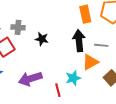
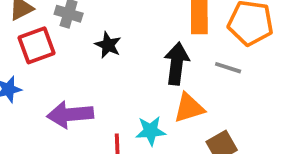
gray line: (101, 45) -> (228, 68), moved

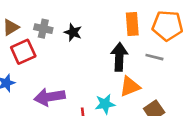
black star: (108, 45) -> (73, 32), moved

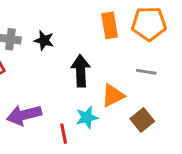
black arrow: (119, 57) -> (81, 71), moved
gray line: (154, 57) -> (146, 72), moved

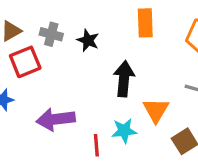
orange rectangle: (110, 25) -> (145, 23), moved
orange triangle: (113, 95) -> (156, 110), turned -40

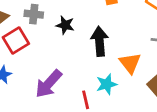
black star: (88, 40) -> (65, 25), moved
purple arrow: (56, 119) -> (49, 84), turned -32

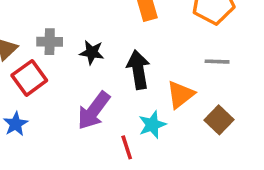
orange triangle: (130, 63) -> (180, 95), turned 35
purple arrow: (49, 84) -> (94, 111), moved

